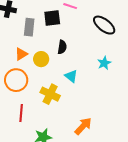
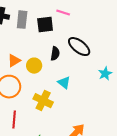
black ellipse: (104, 25) -> (79, 47), moved
gray rectangle: (29, 27) -> (22, 20), moved
cyan star: (104, 63) -> (105, 74), moved

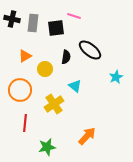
orange triangle: (14, 61) -> (25, 56), moved
yellow cross: (43, 101) -> (54, 104), turned 30

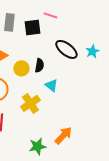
black semicircle: (66, 57) -> (39, 65), moved
cyan star: (116, 77) -> (92, 51), moved
green star: (47, 147) -> (37, 146), moved

